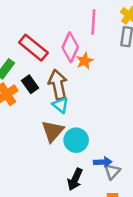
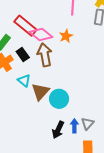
pink diamond: (70, 47) -> (41, 35), moved, turned -75
cyan triangle: (60, 105) -> (24, 81), moved
blue arrow: (103, 162) -> (74, 126), moved, turned -88

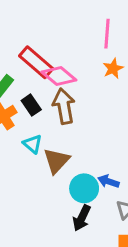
orange star: (66, 36) -> (113, 68), moved
cyan circle: (59, 99) -> (84, 188), moved
blue arrow: (74, 126) -> (109, 181), moved, turned -72

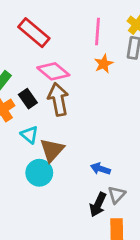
red rectangle: (36, 62) -> (34, 33), moved
cyan circle: (84, 188) -> (39, 173), moved
black arrow: (82, 218) -> (98, 205), moved

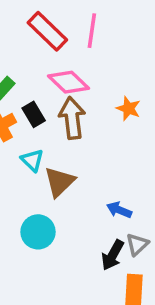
pink line: (98, 32) -> (92, 31), moved
orange star: (104, 64) -> (128, 109), moved, turned -30
cyan circle: (39, 173) -> (38, 232), moved

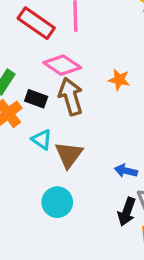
black rectangle: (34, 114) -> (36, 99), turned -30

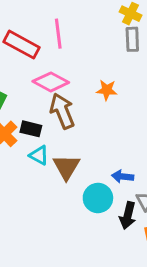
black rectangle: (36, 99) -> (31, 129), moved
cyan circle: (57, 202) -> (98, 198), moved

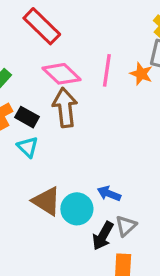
pink line: (58, 34) -> (107, 70), moved
orange star: (107, 90) -> (141, 74), moved
brown triangle: (66, 167) -> (46, 201), moved, turned -44

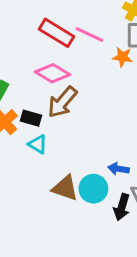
red rectangle: (42, 26) -> (57, 33), moved
pink line: (107, 70) -> (89, 34), moved, turned -60
brown arrow: (65, 108) -> (62, 102), turned -120

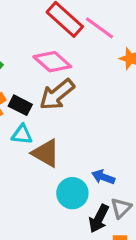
cyan triangle: (38, 144) -> (22, 135), turned -36
brown triangle: (65, 188) -> (46, 153), moved

